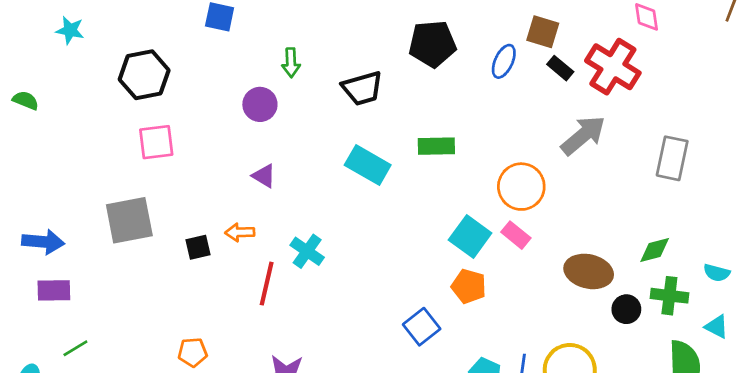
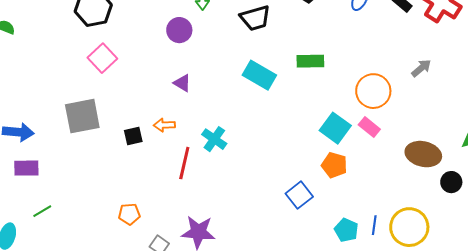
gray arrow: (583, 135) -> (421, 68), moved, size x0.6
pink square: (156, 142) -> (102, 58), turned -36

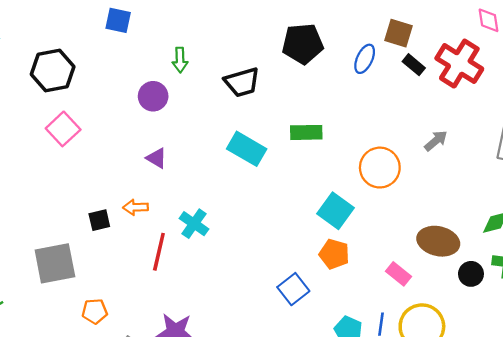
gray square: (82, 116) -> (55, 263), moved
pink rectangle: (369, 127) -> (399, 274), moved

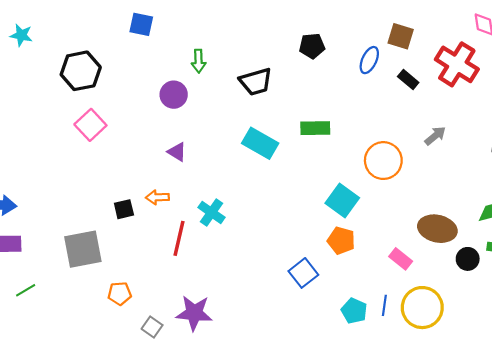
black pentagon: (303, 44) -> (312, 46), size x0.7
black rectangle: (414, 65) -> (408, 79), moved

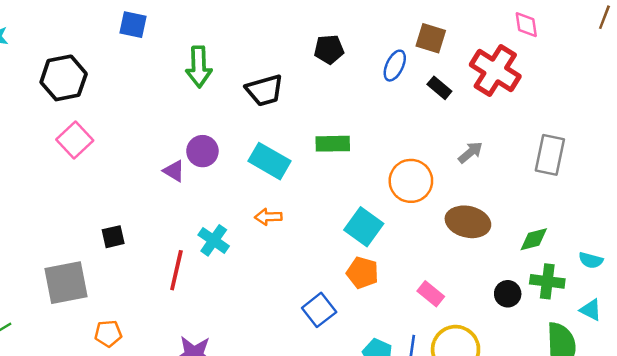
green arrow: (199, 61) -> (199, 67), size x1.5
purple circle: (174, 95) -> (202, 151), moved
orange arrow: (157, 197) -> (268, 217), moved
brown ellipse: (437, 229) -> (468, 222), moved

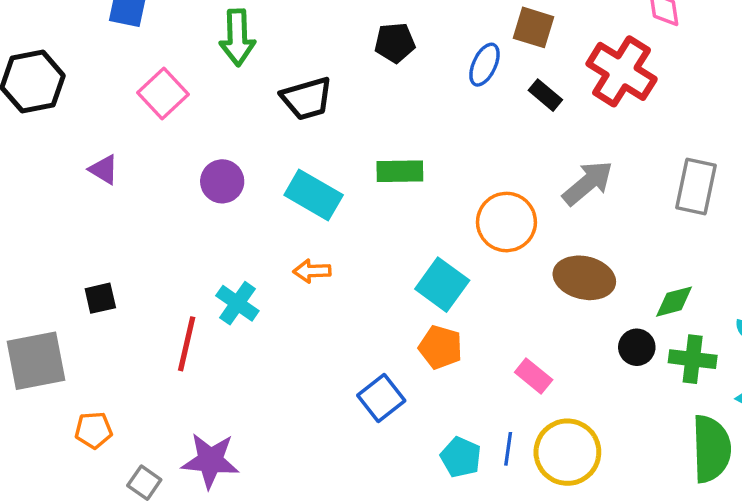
green arrow: (199, 67) -> (237, 38), moved
pink square: (75, 140) -> (163, 93), moved
gray arrow: (470, 152) -> (588, 183), size x1.5
purple triangle: (174, 171) -> (104, 170), moved
black circle: (508, 294) -> (637, 347), moved

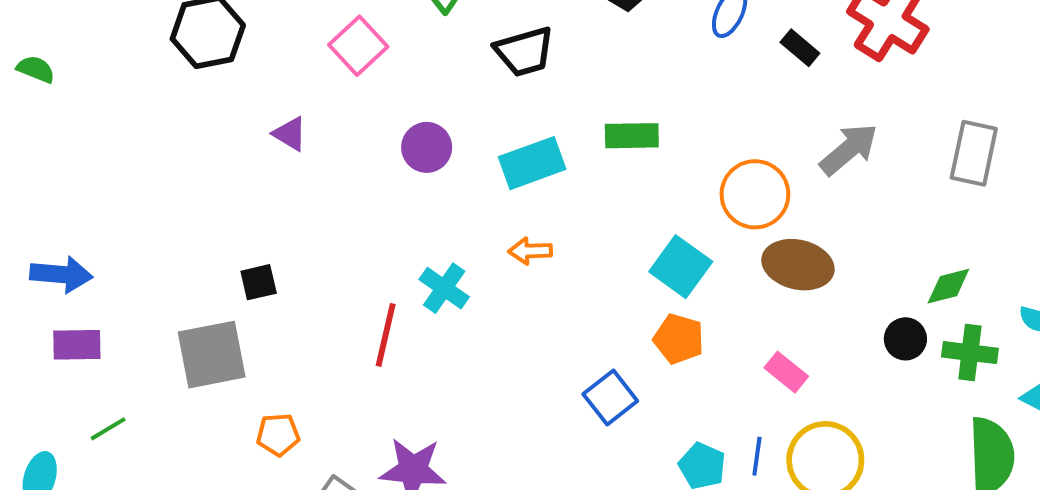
cyan rectangle: (314, 195) -> (532, 163), turned -50
brown ellipse: (584, 278) -> (798, 265), moved
black square: (100, 298) -> (259, 282), moved

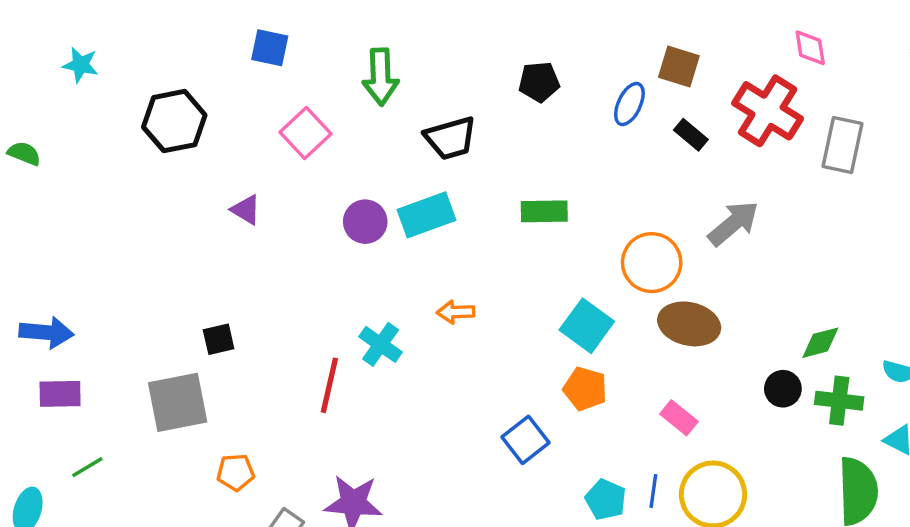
gray rectangle: (974, 153) -> (843, 145), moved
cyan rectangle: (532, 163) -> (427, 215), moved

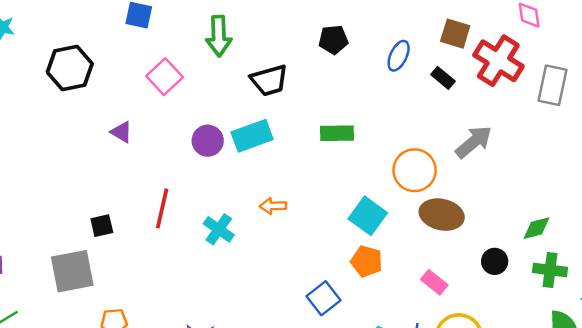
brown square: (679, 66) -> (455, 34), moved
red line: (329, 385) -> (162, 208), moved
black circle: (783, 389) -> (495, 261), moved

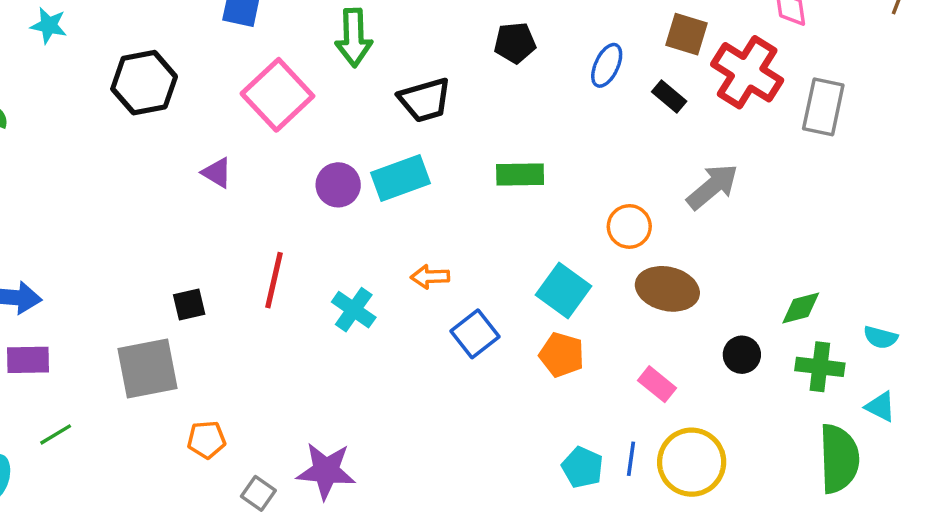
pink square: (165, 77) -> (277, 95), size x1.4
orange circle: (415, 170) -> (629, 226), size x0.7
blue square: (323, 298) -> (475, 334), moved

